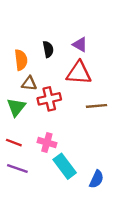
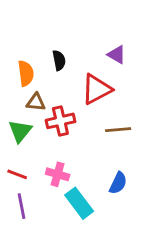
purple triangle: (80, 45) -> (117, 55), moved
red triangle: (79, 73) -> (97, 89), turned -32
purple line: (17, 169) -> (21, 206), turned 60
blue semicircle: (97, 179) -> (118, 183), moved

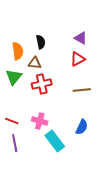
red triangle: (97, 89) -> (78, 59), moved, size x0.7
brown triangle: (36, 102) -> (35, 63), moved
green triangle: (20, 131) -> (14, 77), moved

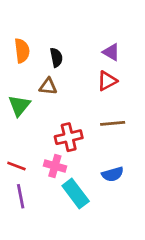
orange semicircle: (18, 51) -> (22, 51), moved
red cross: (42, 84) -> (69, 137), moved
blue semicircle: (82, 127) -> (113, 174), turned 49

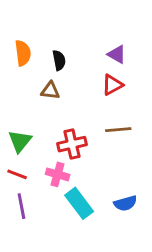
green triangle: (19, 106) -> (20, 141), moved
blue semicircle: (113, 174) -> (125, 203), moved

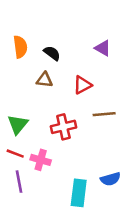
black semicircle: (59, 60) -> (52, 53), turned -42
red triangle: (112, 85) -> (83, 85), moved
pink cross: (58, 174) -> (41, 160), moved
cyan rectangle: (79, 203) -> (79, 193), moved, turned 44

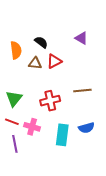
orange semicircle: (20, 47) -> (16, 50), moved
red triangle: (83, 85) -> (54, 61), moved
blue semicircle: (110, 179) -> (86, 128), moved
cyan rectangle: (79, 193) -> (62, 135), moved

